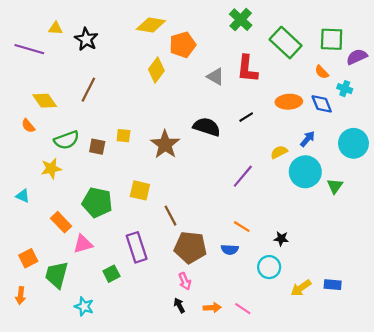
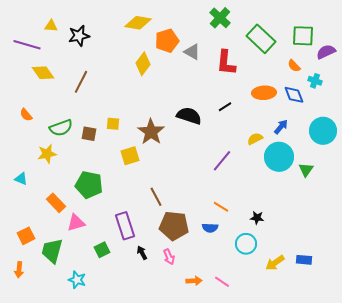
black star: (86, 39) -> (79, 36), turned 30
gray triangle: (215, 77) -> (192, 52), moved
yellow diamond: (45, 101) -> (43, 73), moved
yellow square: (140, 190) -> (130, 156), moved, turned -30
black arrow: (179, 305) -> (142, 253), moved

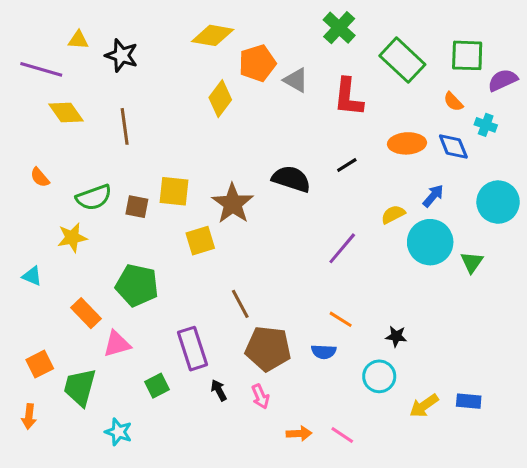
black star: (79, 36) -> (122, 55), turned 30
brown line: (81, 82) -> (125, 126), turned -35
yellow square: (113, 124) -> (174, 191), size x1.5

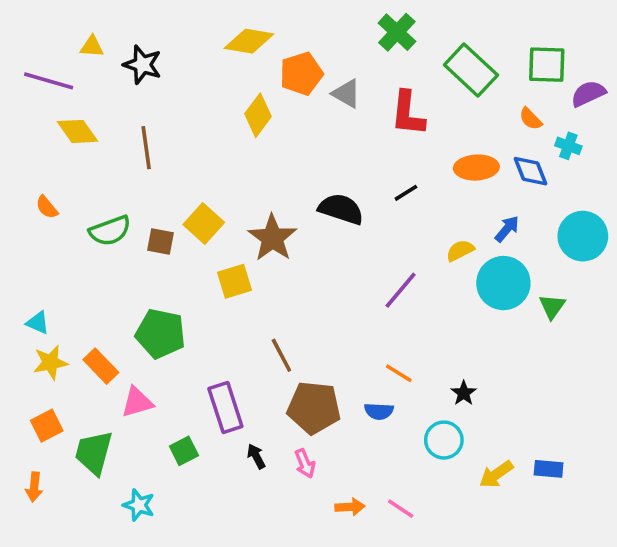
yellow square: (174, 191) -> (204, 223), turned 36
yellow star: (72, 238) -> (50, 362), moved
black star: (396, 336) -> (464, 393), turned 30

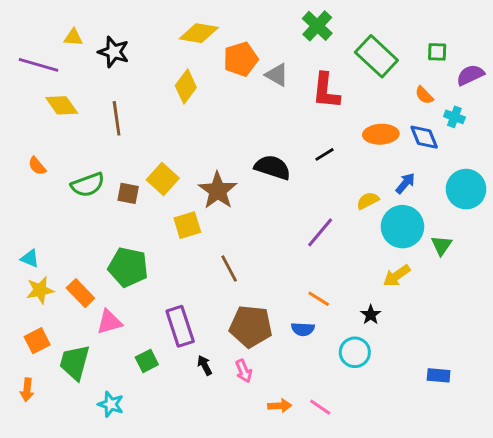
green square: (547, 65) -> (437, 52), size x0.6
yellow diamond: (258, 115) -> (186, 87), moved
brown line: (281, 355) -> (229, 269), moved
yellow arrow: (496, 474) -> (397, 276), moved

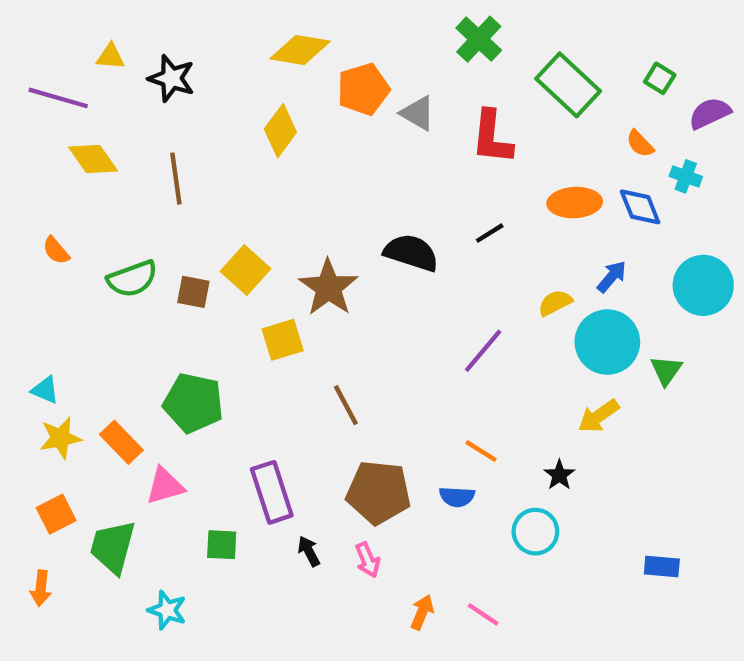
green square: (437, 52) -> (660, 78), turned 30
green square: (147, 361) -> (222, 545), turned 30
orange arrow: (280, 406) -> (422, 612), turned -65

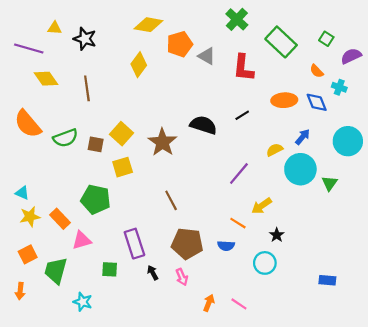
orange semicircle: (56, 250) -> (28, 124), size x2.0
yellow square: (283, 340) -> (123, 167), moved
yellow arrow: (599, 416) -> (262, 206), moved

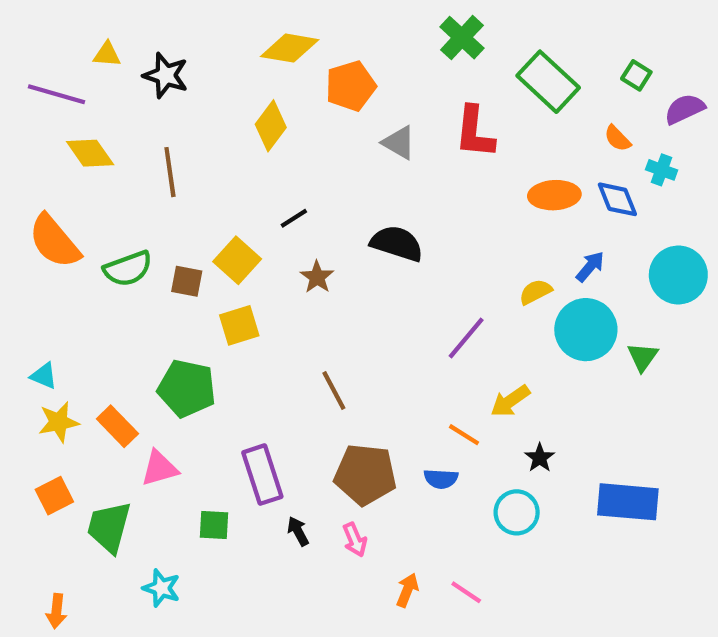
gray triangle: (207, 56) -> (399, 143), moved
black line: (242, 115) -> (294, 218), moved
brown star: (162, 142) -> (317, 277), size x0.6
blue rectangle: (327, 280) -> (628, 502), moved, size x1.8
orange arrow: (20, 291) -> (56, 611), moved

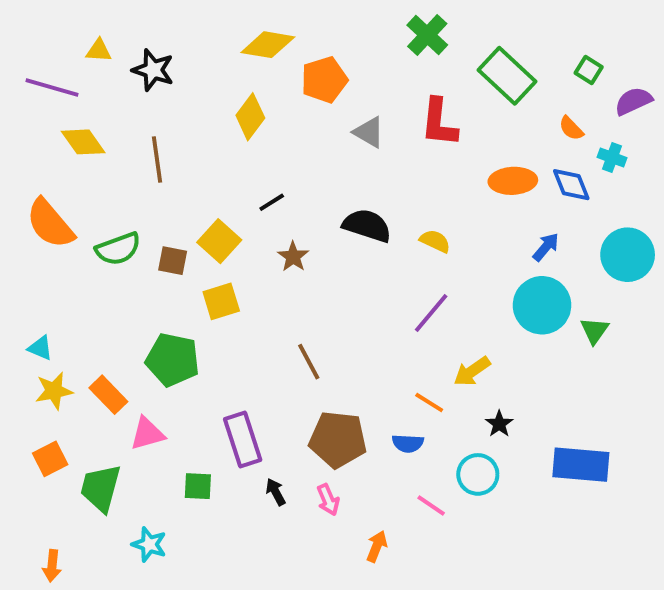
yellow semicircle: (535, 292) -> (435, 241), moved, turned 52
pink line: (466, 592) -> (431, 506), moved

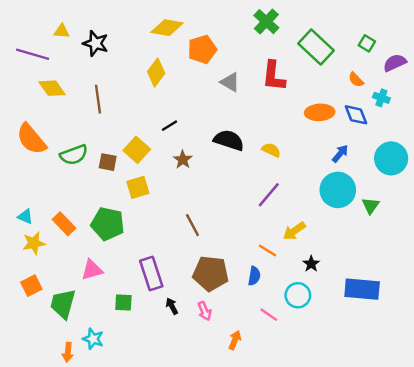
orange rectangle: (108, 395) -> (64, 224), moved
blue semicircle: (408, 443) -> (254, 276), turned -84
orange arrow: (52, 566) -> (68, 352), moved

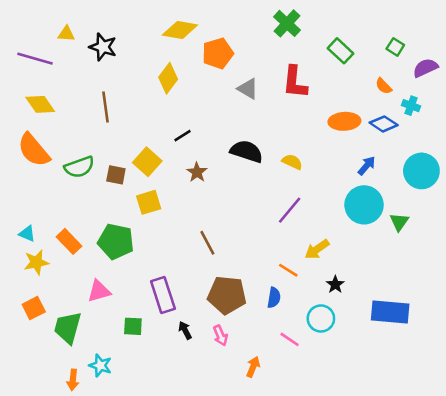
green rectangle: (316, 47) -> (341, 51), size x0.7
yellow diamond: (52, 88) -> (40, 104), moved
blue diamond: (356, 115) -> (384, 124), turned -35

